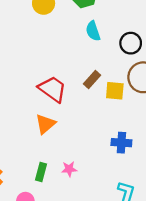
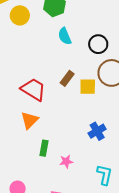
blue cross: (121, 143) -> (97, 131), turned -30
pink star: (69, 169) -> (66, 161), moved
green rectangle: (41, 172) -> (44, 148), moved

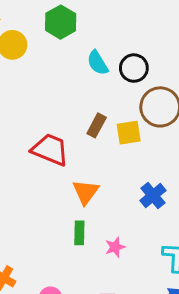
cyan semicircle: (65, 36) -> (98, 63), moved
orange triangle: (30, 120) -> (86, 192), moved

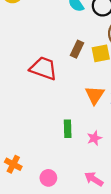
orange triangle: (86, 192) -> (95, 95), moved

